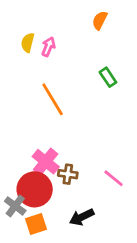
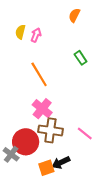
pink cross: (46, 162) -> (42, 109), moved
brown cross: (68, 174) -> (50, 130), size x1.6
orange square: (36, 224) -> (46, 168), moved

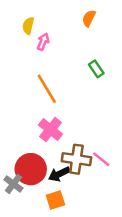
yellow semicircle: (20, 32) -> (28, 26), moved
brown cross: (50, 130) -> (76, 159), moved
black arrow: (61, 163) -> (59, 174), moved

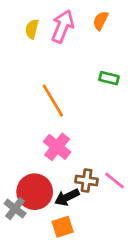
pink arrow: (43, 42) -> (63, 26), moved, size x1.6
green rectangle: (96, 69) -> (109, 78), turned -42
brown cross: (76, 159) -> (87, 180), size x0.7

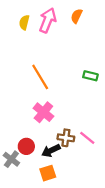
green rectangle: (109, 78) -> (90, 76), moved
red circle: (35, 192) -> (26, 146), size x0.6

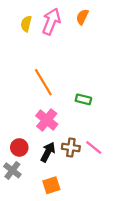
green rectangle: (90, 76) -> (83, 99), moved
red circle: (26, 146) -> (19, 147), moved
black arrow: (51, 151) -> (48, 152), moved, turned 144

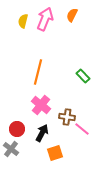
orange line: (43, 82) -> (38, 72), turned 45
green rectangle: (83, 99) -> (83, 76), moved, turned 32
brown cross: (71, 147) -> (67, 117), moved
orange square: (51, 185) -> (55, 153), moved

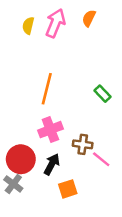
pink cross: (41, 105) -> (50, 130), turned 30
red circle: (17, 129) -> (21, 159), size x1.5

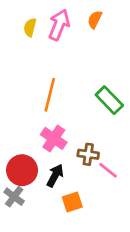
green rectangle: (102, 94) -> (109, 100), size x1.5
pink cross: (50, 130) -> (54, 138), turned -35

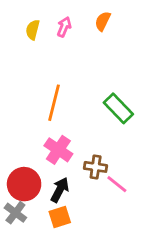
pink arrow: (59, 25) -> (64, 27), size x0.6
orange square: (72, 202) -> (60, 217), moved

